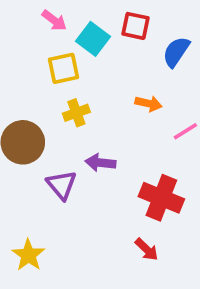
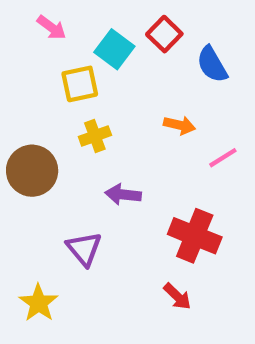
pink arrow: (54, 20) -> (52, 28), moved
red square: (136, 26) -> (164, 34), turned 32
blue semicircle: (176, 52) -> (212, 64), turned -64
purple triangle: (62, 185) -> (84, 249), moved

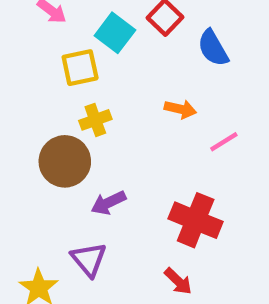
brown circle: (32, 171) -> (65, 161), moved
purple arrow: (123, 195) -> (108, 203), moved, turned -32
purple triangle: (84, 249) -> (89, 259), moved

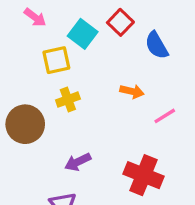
brown circle: (65, 161) -> (25, 124), moved

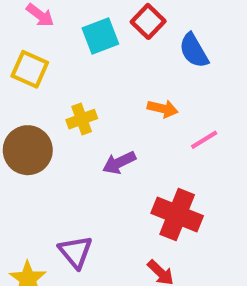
cyan square: (83, 34) -> (100, 36), turned 32
yellow square: (56, 60) -> (30, 69), moved, turned 36
purple arrow: (78, 162) -> (119, 163), moved

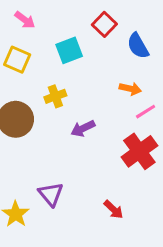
cyan square: (100, 36) -> (69, 50), moved
orange arrow: (163, 109) -> (130, 89), moved
red cross: (177, 215) -> (139, 151), moved, turned 32

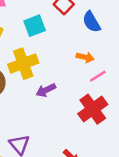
yellow cross: (55, 96) -> (23, 64), size x1.6

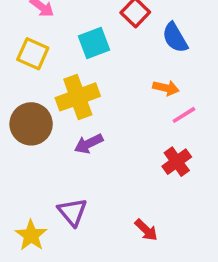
purple arrow: (46, 90) -> (89, 144), moved
red cross: (93, 109) -> (177, 162), size x0.7

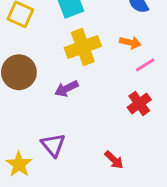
yellow cross: (78, 97) -> (83, 47), moved

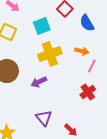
pink line: (145, 65) -> (92, 66), turned -32
purple triangle: (53, 145) -> (44, 118), moved

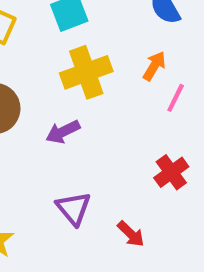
orange arrow: (82, 51) -> (154, 66), turned -72
red cross: (88, 92) -> (171, 172), moved

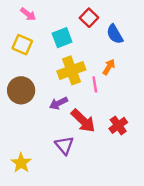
pink line: (176, 98) -> (95, 84), moved, turned -35
red arrow: (131, 234) -> (83, 121), moved, size x1.6

